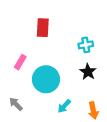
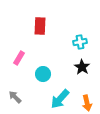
cyan circle: (46, 79) -> (43, 74), size x0.6
cyan arrow: (64, 106) -> (60, 99), size x1.5

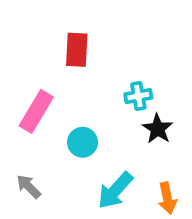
cyan cross: (80, 42) -> (138, 96), moved
pink rectangle: (19, 58) -> (36, 111), size x1.5

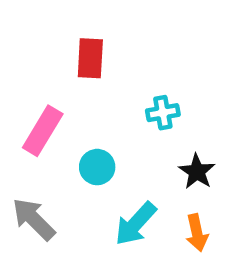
black star: (158, 129) -> (197, 172), moved
gray arrow: (29, 187) -> (34, 219), size x1.5

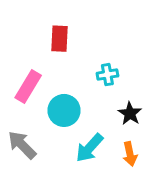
cyan circle: (97, 167) -> (64, 110), size x1.4

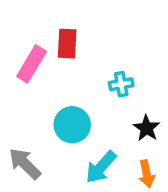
pink rectangle: (28, 86) -> (32, 64), moved

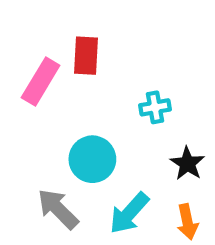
gray arrow: (25, 164) -> (58, 209), moved

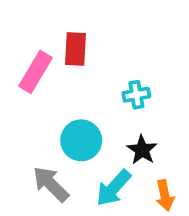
black star: (187, 164) -> (142, 150), moved

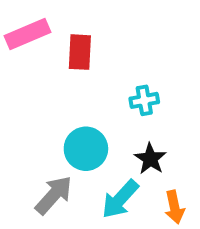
pink rectangle: (36, 72) -> (28, 34), moved, turned 36
gray arrow: (51, 184) -> (54, 195), turned 87

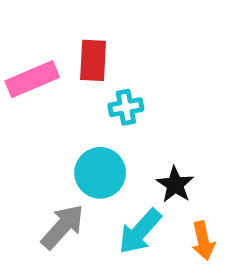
pink rectangle: (28, 34) -> (32, 79), moved
cyan cross: (144, 100) -> (126, 107), moved

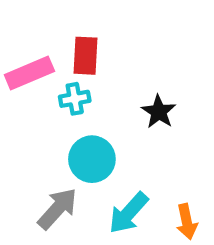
cyan cross: (126, 107) -> (75, 99), moved
black star: (175, 185) -> (159, 112), moved

